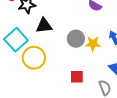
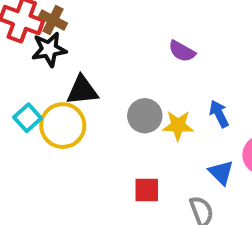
cyan square: (16, 40) -> (28, 118), size x0.6
yellow circle: (34, 58) -> (63, 126), moved

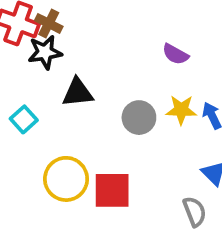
yellow circle: (63, 126) -> (66, 179), moved
yellow star: (178, 126) -> (181, 110), moved
red square: (147, 190) -> (112, 190), moved, size x1.5

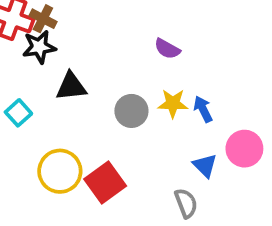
red square: (112, 190) -> (105, 182), turned -36

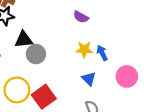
gray circle: (131, 111) -> (36, 54), moved
blue triangle: (205, 166) -> (89, 79), moved

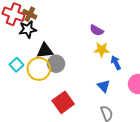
yellow star: (84, 50) -> (102, 50), moved
yellow circle: (17, 90) -> (39, 69), moved

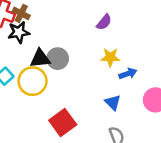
purple semicircle: (97, 30) -> (104, 22), moved, turned -80
blue arrow: (116, 63) -> (128, 74), turned 96
gray circle: (56, 64) -> (58, 59), moved

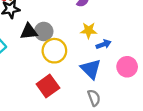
yellow circle: (33, 81) -> (54, 51), moved
blue triangle: (113, 102) -> (91, 69), size x1.5

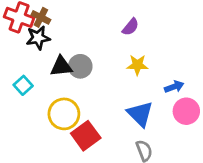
blue arrow: (104, 44) -> (174, 87), moved
yellow circle: (54, 51) -> (64, 114), moved

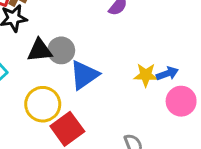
yellow star: (137, 65) -> (146, 75), moved
blue triangle: (140, 114) -> (84, 75), moved, turned 40

